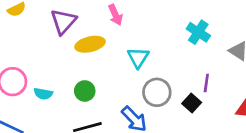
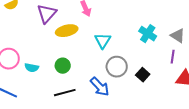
cyan cross: (198, 32) -> (148, 34), moved
purple line: (206, 83) -> (173, 57), moved

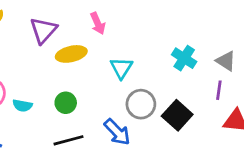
black square: (143, 75) -> (177, 115), size x1.5

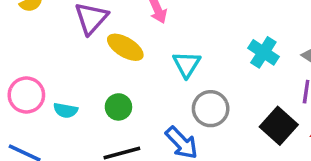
yellow ellipse: (71, 54) -> (125, 47), turned 44
black square: (177, 115) -> (279, 126), moved

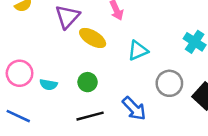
cyan triangle: (187, 64) -> (138, 51), turned 35
gray circle: (211, 109) -> (169, 83), moved

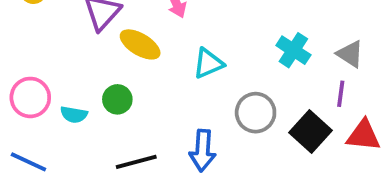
green circle: (88, 82) -> (117, 99), moved
blue arrow: (134, 109) -> (203, 150), turned 48

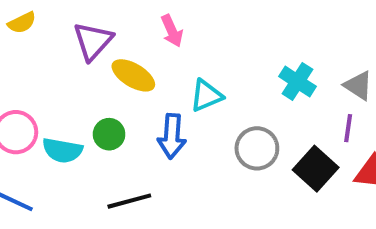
cyan semicircle: (74, 115) -> (62, 150), size x1.4
blue arrow: (203, 150) -> (172, 136), moved

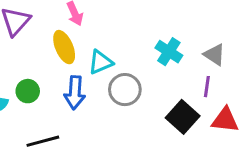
yellow ellipse: (133, 75) -> (64, 47), moved, turned 36
gray circle: (257, 148) -> (125, 90), moved

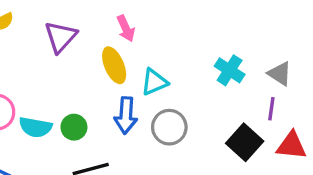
gray circle: (125, 90) -> (169, 127), moved
green circle: (28, 91) -> (74, 127), moved

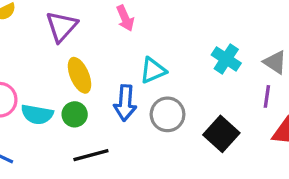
yellow ellipse: (114, 65) -> (79, 75), moved
black square: (245, 142) -> (221, 134), moved

